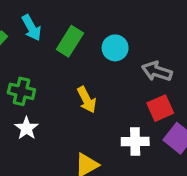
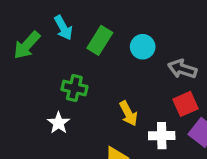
green cross: (21, 91) -> (74, 88), moved
yellow arrow: (87, 100) -> (128, 113), moved

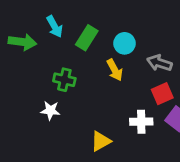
green arrow: (27, 45) -> (22, 42), turned -124
yellow arrow: (128, 113) -> (115, 70), moved
white star: (59, 123) -> (50, 110), turned -30

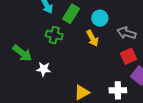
green arrow: (22, 42) -> (22, 53), moved, turned 30
green cross: (64, 80) -> (54, 35), moved
white cross: (141, 122) -> (118, 90), moved

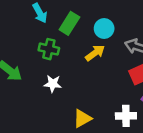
yellow arrow: (92, 38) -> (95, 53), turned -98
white star: (44, 69) -> (53, 84), moved

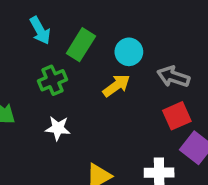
green cross: (49, 49) -> (52, 80), turned -36

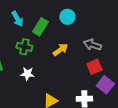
cyan circle: (129, 52) -> (67, 17), moved
green cross: (52, 80) -> (24, 47), turned 35

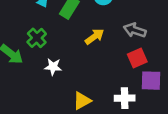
green cross: (24, 47) -> (37, 38), moved, turned 35
purple square: (105, 85) -> (151, 81), turned -36

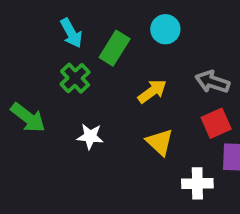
green cross: (37, 38) -> (75, 78), moved
yellow triangle: (82, 101) -> (160, 142), moved, turned -48

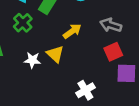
yellow triangle: (160, 142) -> (55, 54), moved
white cross: (197, 183) -> (85, 90), moved, turned -30

